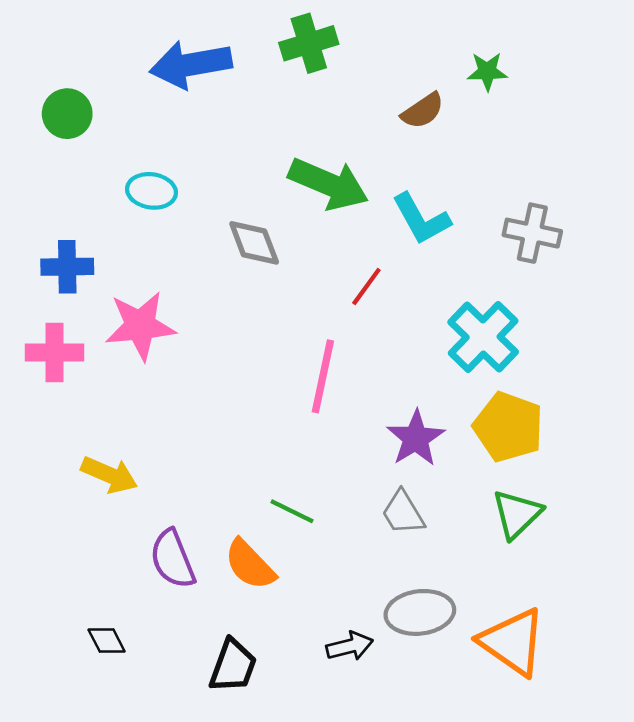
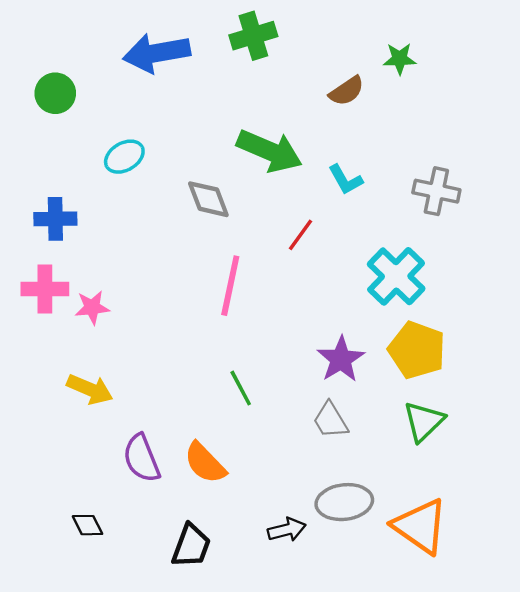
cyan ellipse: (151, 191) -> (124, 157), turned -39
cyan L-shape: (421, 219) -> (345, 180), size x0.7
pink star: (140, 326) -> (92, 307), moved, size x0.6
pink line: (323, 376) -> (230, 286), moved
green line: (292, 511) -> (241, 388), moved, turned 36

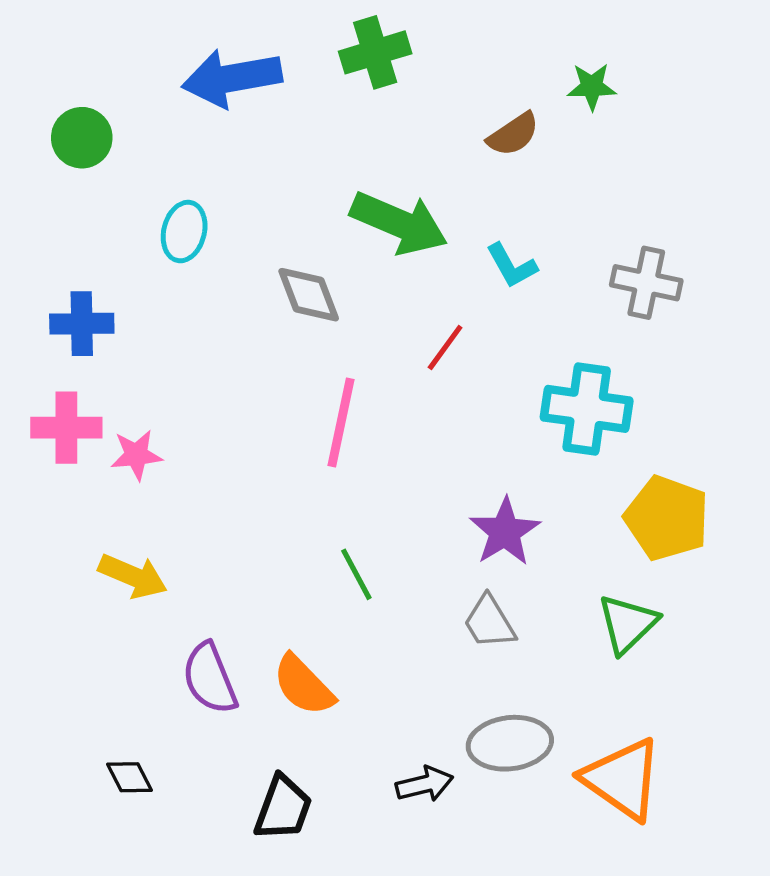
cyan ellipse: (124, 157) -> (184, 232), turned -45
cyan cross: (396, 276) -> (587, 409), turned -36
yellow pentagon: (417, 350) -> (667, 518), moved

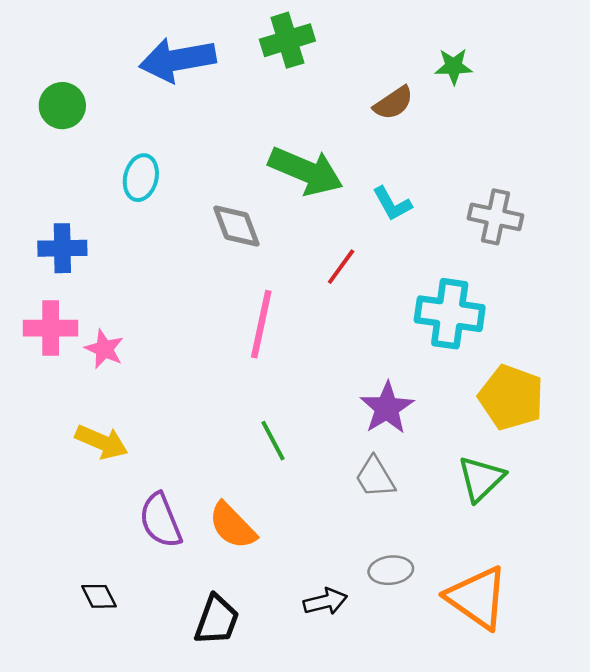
pink star: (136, 455) -> (104, 349), turned 30
gray ellipse: (510, 743) -> (391, 570), size x0.7

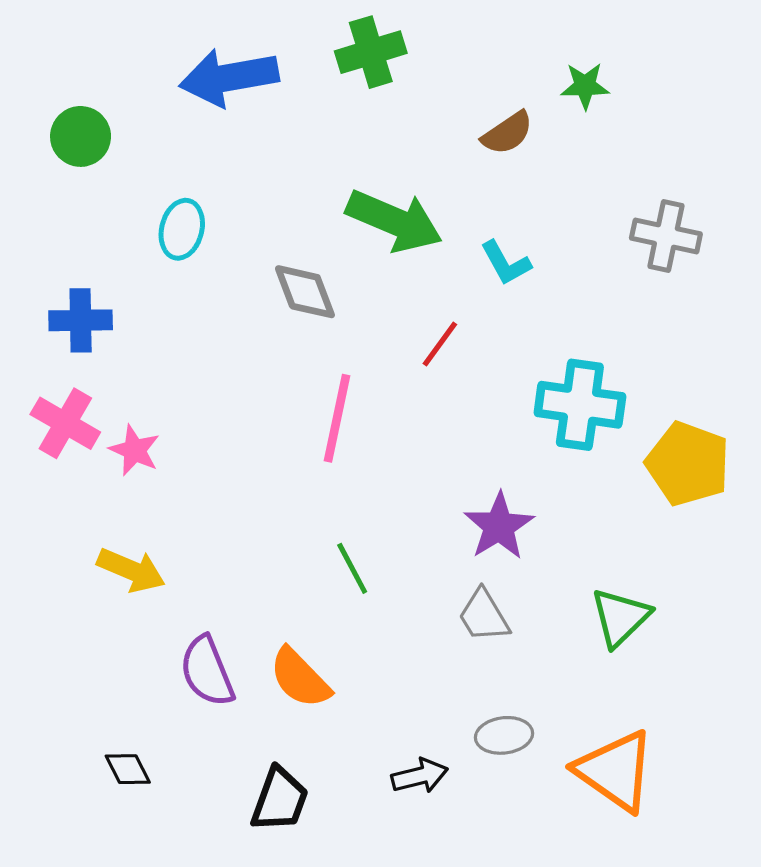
gray cross: (495, 217) -> (666, 236), moved
pink cross: (51, 328) -> (65, 423), turned 30
yellow pentagon: (511, 397) -> (688, 464), moved

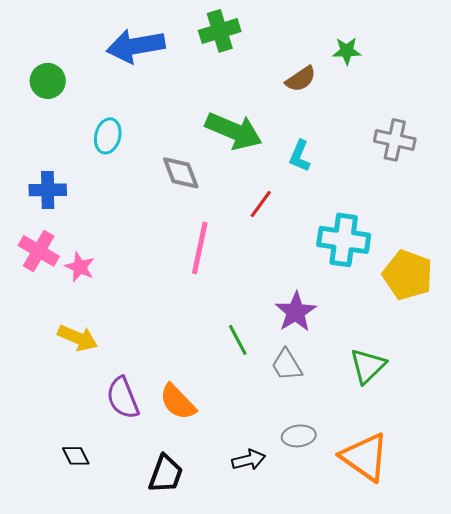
cyan L-shape: (506, 263) -> (300, 156), turned 52
green line: (352, 568) -> (238, 340), moved

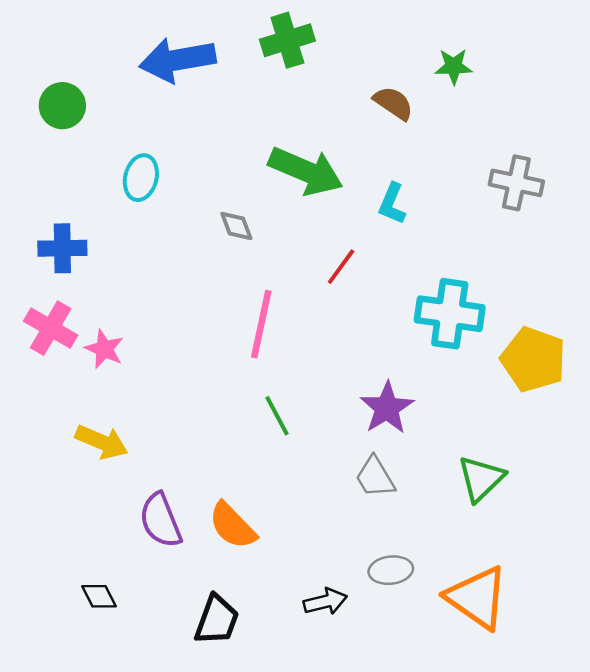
brown semicircle: (301, 79) -> (393, 103), turned -112
gray diamond: (181, 173) -> (236, 226), size x0.7
green line: (238, 340) -> (277, 416), moved

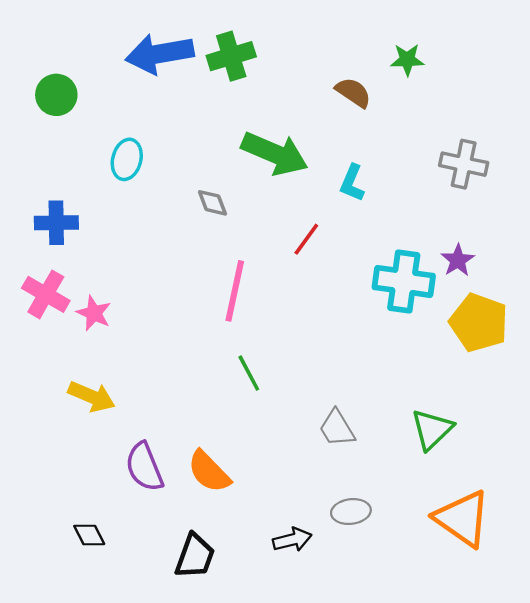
green cross: (287, 40) -> (231, 56), moved
purple star: (387, 408) -> (458, 260), moved, size x0.7
orange triangle: (477, 598) -> (462, 519), moved

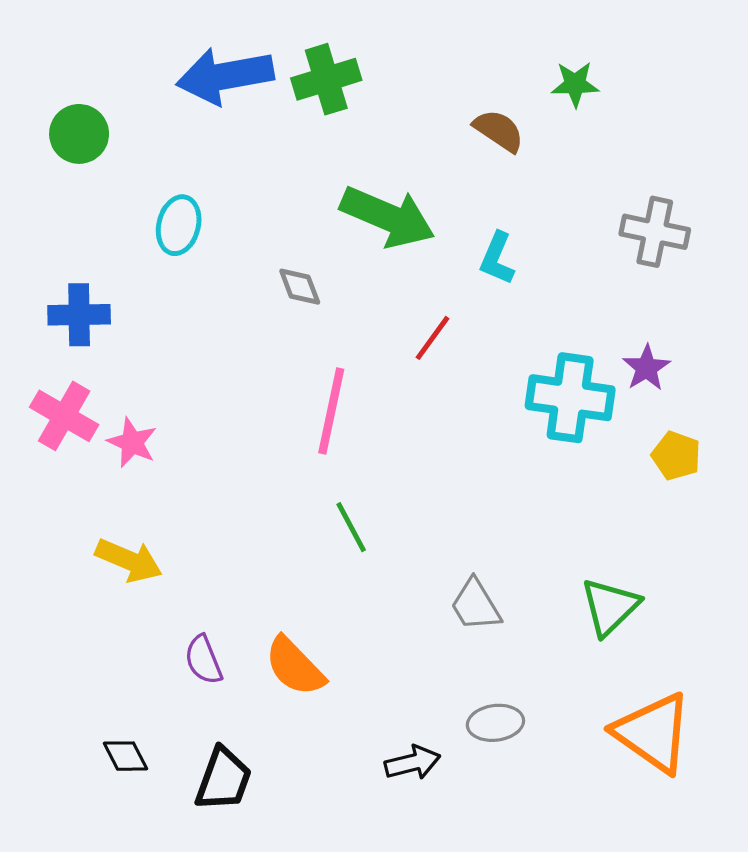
yellow pentagon: (479, 323) -> (676, 456), size x0.6
purple semicircle: (144, 467) -> (203, 660), size x0.7
black trapezoid: (195, 556) -> (223, 779), moved

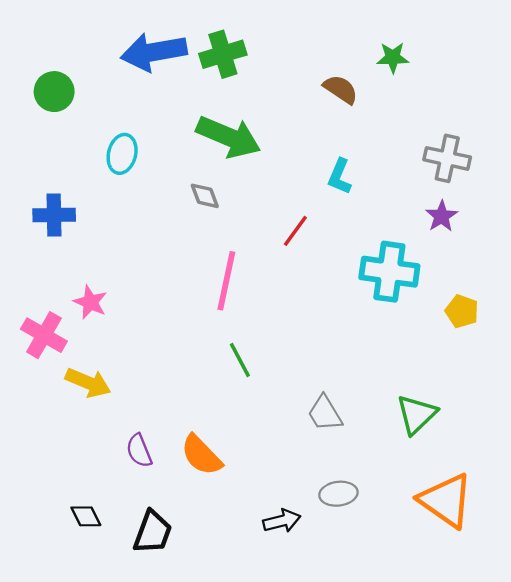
green arrow: (388, 217) -> (229, 137), moved
purple star: (646, 368) -> (442, 216), moved
pink cross: (64, 416) -> (44, 335), moved

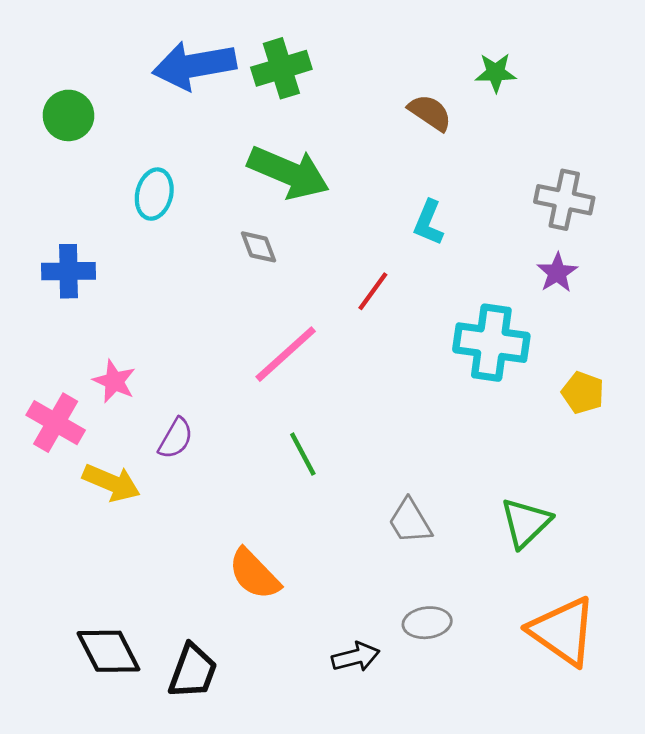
pink line: (226, 281) -> (286, 354), turned 36
purple semicircle: (139, 451) -> (176, 438), moved, turned -128
black diamond: (86, 516) -> (108, 651), size x1.6

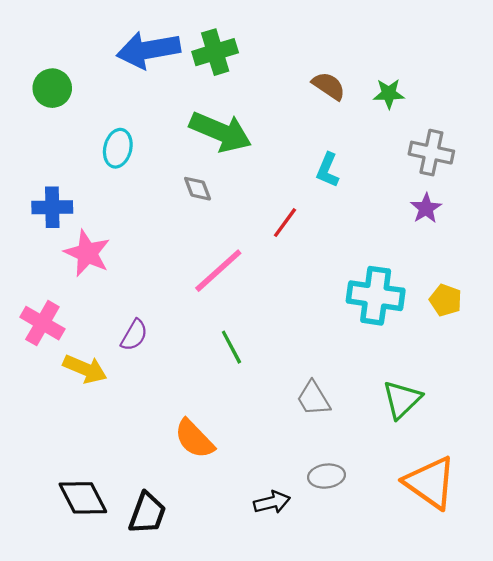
green star: (496, 73) -> (389, 94), moved
cyan cross: (491, 343) -> (376, 296), moved
pink star: (114, 381) -> (87, 253), moved, size x1.4

